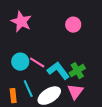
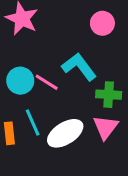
cyan L-shape: (58, 71) -> (79, 67), moved
green cross: (77, 71) -> (109, 95), turned 35

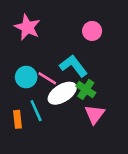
green cross: (109, 95) -> (86, 89), moved, turned 30
white ellipse: (65, 133) -> (62, 93), moved

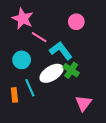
pink line: (47, 78) -> (39, 37), moved
pink triangle: (95, 114) -> (83, 103), moved

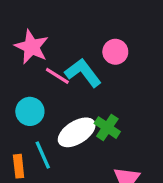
cyan L-shape: (61, 51) -> (83, 73), moved

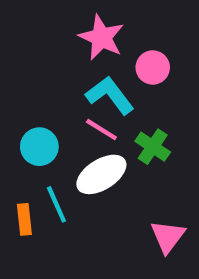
pink star: (32, 47) -> (101, 38), moved
pink line: (57, 76) -> (101, 130), moved
green cross: (107, 128) -> (153, 147), moved

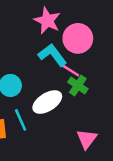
pink circle: (153, 67) -> (78, 38), size x1.5
pink line: (101, 130) -> (70, 70), moved

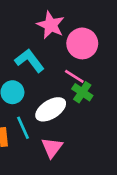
cyan L-shape: (52, 55) -> (30, 61), moved
pink triangle: (87, 139) -> (52, 148), moved

